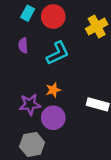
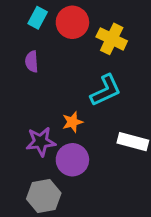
yellow cross: (97, 27) -> (112, 39), moved, turned -35
cyan L-shape: (58, 53) -> (106, 90), moved

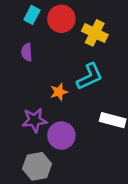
orange star: (72, 122) -> (59, 92), moved

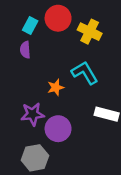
cyan rectangle: (32, 15) -> (30, 25), moved
cyan L-shape: (90, 77) -> (85, 73), turned -96

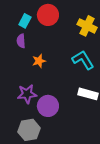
yellow cross: (90, 32) -> (87, 26), moved
cyan L-shape: (85, 73) -> (83, 60), moved
orange star: (56, 87) -> (39, 61), moved

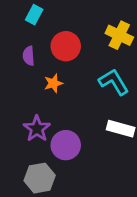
red circle: (48, 15) -> (66, 46), moved
cyan rectangle: (25, 21) -> (34, 15), moved
purple star: (27, 94) -> (37, 129), turned -30

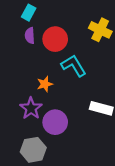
purple semicircle: (29, 56) -> (30, 36), moved
cyan L-shape: (114, 82) -> (74, 66), moved
orange star: (53, 83) -> (45, 84), moved

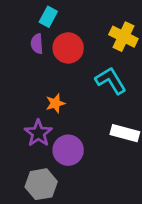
cyan rectangle: (29, 13) -> (48, 17), moved
cyan L-shape: (74, 66) -> (111, 81), moved

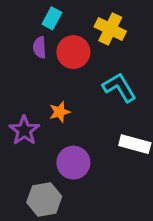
yellow cross: (123, 37) -> (110, 29), moved
purple star: (38, 133) -> (24, 130), moved

